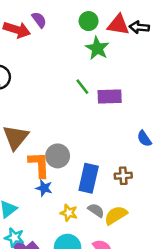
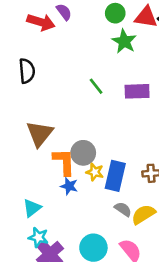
green line: (82, 87) -> (96, 86), moved
yellow star: (69, 213) -> (95, 172), moved

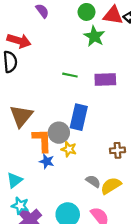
red arrow: (41, 22) -> (19, 41), moved
green line: (96, 86) -> (70, 75), turned -40
blue rectangle: (115, 176) -> (79, 117), moved

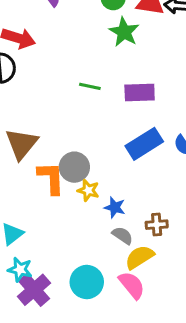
blue rectangle: (79, 117) -> (144, 144), moved, turned 45
brown cross: (117, 150) -> (157, 225), moved
blue star: (47, 161) -> (115, 207), moved
yellow semicircle: (111, 186) -> (140, 257), moved

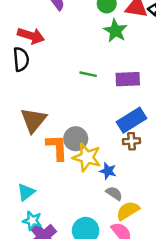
yellow star: (88, 190) -> (87, 157), size x1.6
brown cross: (157, 225) -> (132, 141), moved

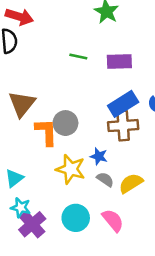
brown cross: (132, 141) -> (123, 126), size x1.6
yellow star: (87, 157) -> (71, 169), moved
yellow semicircle: (128, 211) -> (131, 183), moved

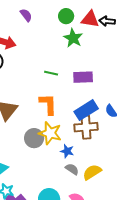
gray circle: (65, 123) -> (34, 138), moved
orange L-shape: (46, 132) -> (48, 104), moved
yellow star: (71, 169) -> (50, 133), moved

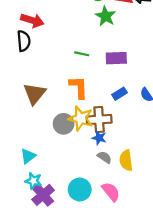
blue rectangle: (86, 110) -> (120, 94), size x0.6
brown cross: (86, 127) -> (99, 120), moved
yellow semicircle: (92, 172) -> (126, 160), turned -66

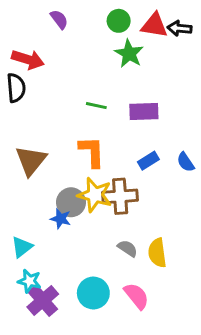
blue star: (99, 138) -> (61, 219), moved

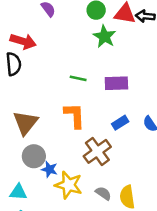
yellow star: (95, 195) -> (69, 185), moved
brown cross: (120, 196) -> (97, 151), turned -32
gray circle: (71, 202) -> (34, 156), moved
cyan triangle: (22, 247) -> (18, 192), turned 42

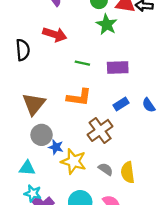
red arrow: (23, 41) -> (55, 34), moved
orange L-shape: (75, 116) -> (79, 97), turned 100

